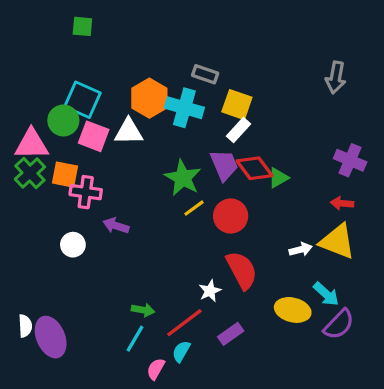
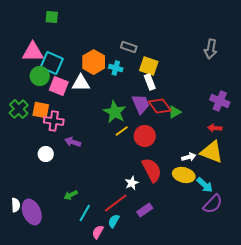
cyan cross: (184, 108) -> (116, 68), size x0.6
white rectangle: (239, 130) -> (150, 82), turned -63
pink triangle: (32, 144) -> (33, 52), moved
green arrow: (143, 310) -> (71, 195), moved, turned 144
yellow ellipse: (293, 310) -> (184, 175), moved

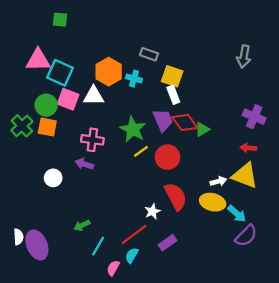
green circle: (40, 76) -> (46, 105), moved
pink cross: (54, 121) -> (92, 140), moved

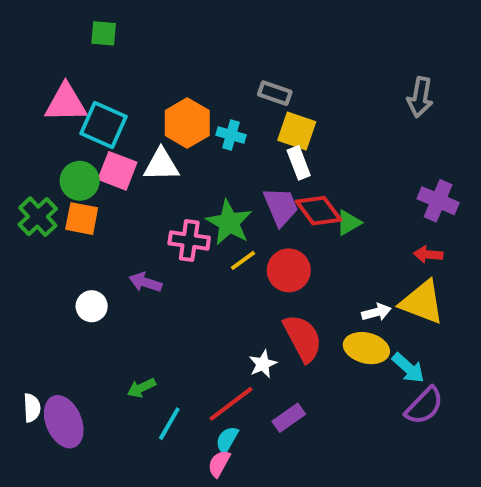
gray rectangle: (149, 54) -> (275, 93), moved
pink cross: (92, 140) -> (189, 241), moved
pink semicircle: (113, 268) -> (219, 464), moved

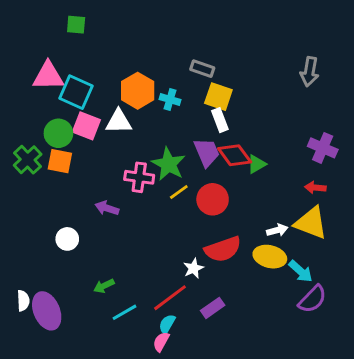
white circle: (92, 306) -> (67, 239), moved
red semicircle: (303, 338) -> (223, 249), turned 99
cyan line: (169, 424) -> (124, 312), turned 30

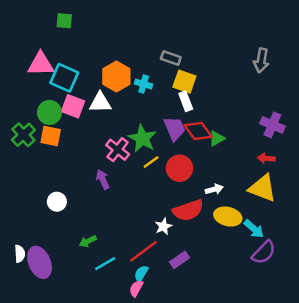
pink cross: (139, 177) -> (118, 150), turned 30
purple arrow: (107, 208) -> (103, 179), moved, turned 48
white arrow: (277, 230) -> (214, 189), moved

